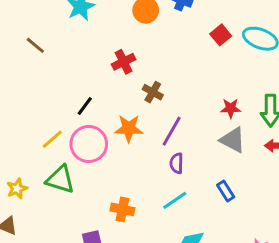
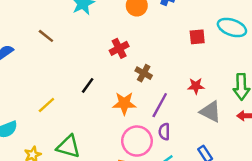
red square: (221, 35) -> (197, 37), moved, turned 35
red star: (231, 108) -> (196, 86), moved
yellow line: (52, 139) -> (46, 105), moved
pink circle: (89, 144) -> (137, 141), moved

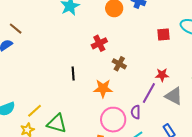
brown line: (46, 36) -> (16, 29), moved
black line: (88, 85) -> (73, 73), turned -40
yellow line: (46, 105) -> (35, 111), moved
purple line: (160, 105) -> (149, 93), moved

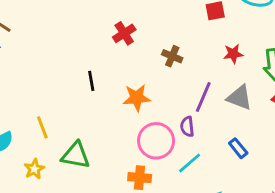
brown cross: (119, 64) -> (172, 56), moved
red star: (162, 75) -> (233, 54), moved
yellow line: (35, 111) -> (42, 127), moved, turned -63

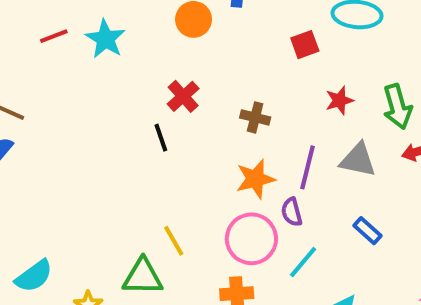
black line: (91, 81) -> (161, 138), moved
orange star: (137, 98) -> (255, 179), moved
yellow line: (42, 127) -> (174, 241), moved

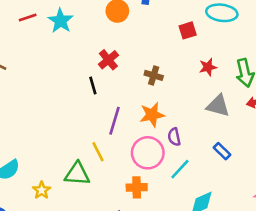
purple line: (307, 167) -> (115, 121), moved

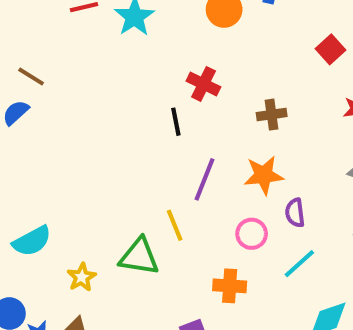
red square: (188, 30) -> (330, 49), turned -30
red cross: (108, 60) -> (203, 84), turned -30
brown cross: (154, 75) -> (272, 115), turned -30
pink circle: (148, 153) -> (252, 234), size x0.6

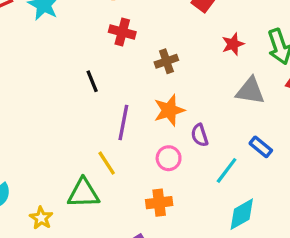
red cross: (203, 84) -> (122, 32), moved
cyan line: (299, 264) -> (227, 170), moved

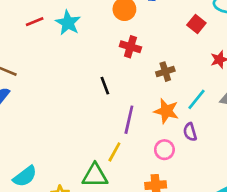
orange star: (169, 110) -> (166, 111), turned 30
yellow line: (107, 163) -> (114, 152), turned 60
cyan line: (227, 170) -> (197, 99), moved

